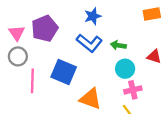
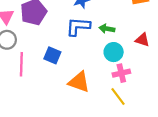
blue L-shape: (89, 43) -> (78, 26), turned 145
blue square: (64, 72) -> (52, 55), size x0.7

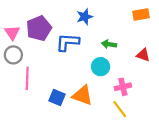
blue L-shape: (78, 26) -> (68, 42), moved
cyan circle: (114, 52) -> (101, 67), moved
blue square: (52, 55) -> (57, 97), moved

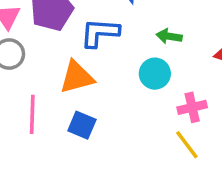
pink line: (27, 78) -> (32, 114), moved
orange triangle: (82, 95) -> (77, 77), moved, turned -35

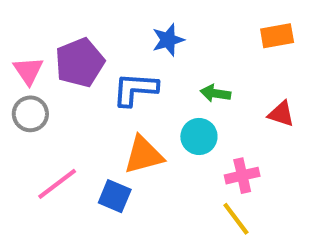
orange triangle: (77, 77) -> (143, 155), moved
pink line: (32, 114) -> (57, 184), turned 51

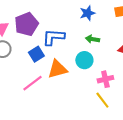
blue star: (168, 40) -> (87, 13), moved
pink line: (57, 184) -> (32, 83), moved
blue square: (115, 196) -> (36, 54), moved, turned 35

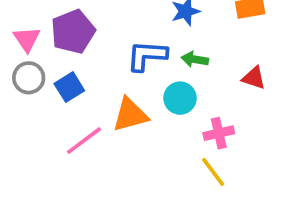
blue L-shape: (53, 37) -> (147, 56), moved
blue square: (36, 54) -> (69, 87), moved

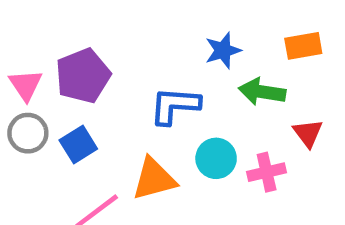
green arrow: (195, 59) -> (262, 92), moved, size x1.4
red triangle: (254, 78) -> (308, 133), turned 35
pink cross: (219, 133) -> (267, 172), moved

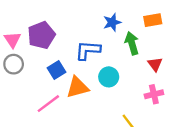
green arrow: (262, 92) -> (132, 43), turned 65
blue square: (78, 145) -> (56, 70), moved
pink cross: (267, 172) -> (154, 94), moved

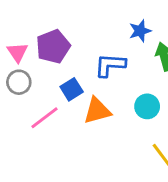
cyan circle: (109, 77) -> (147, 106), moved
pink line: (48, 104) -> (45, 118), moved

